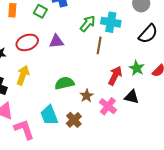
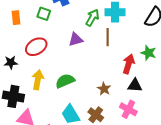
purple triangle: (56, 41) -> (76, 39), moved
green semicircle: (64, 83) -> (65, 81), moved
black triangle: (132, 97) -> (135, 85), moved
pink cross: (108, 106) -> (128, 109), moved

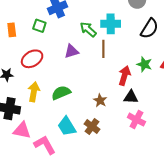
green arrow: (92, 18) -> (88, 29), turned -78
pink cross: (128, 109) -> (136, 120), moved

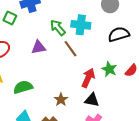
black semicircle: (149, 29) -> (119, 34), turned -145
brown line: (103, 49) -> (71, 49), turned -42

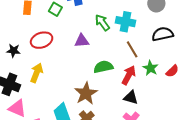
brown line: (71, 49) -> (132, 49), moved
green semicircle: (23, 87) -> (103, 67), moved
brown star: (61, 100) -> (86, 93), moved, size x1.6

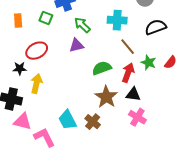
green arrow: (102, 23) -> (82, 25), moved
black star: (13, 51) -> (20, 68), moved
brown star: (86, 93) -> (106, 97), moved

